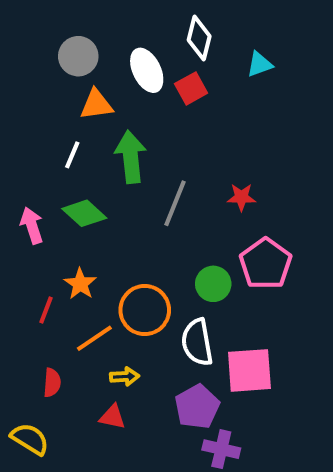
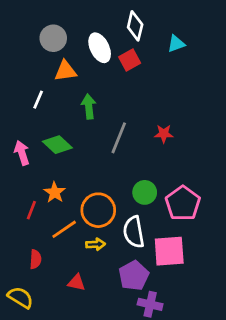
white line: (72, 155) -> (38, 100), moved
green arrow: (131, 157) -> (89, 106), size x0.7
pink pentagon: (266, 264) -> (183, 203), moved
yellow arrow: (125, 377) -> (96, 244), moved

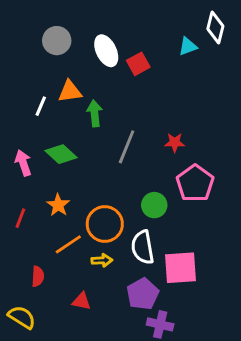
white diamond: (135, 26) -> (215, 27), moved
orange triangle: (65, 71) -> (70, 92), moved
pink pentagon: (183, 203) -> (195, 183), moved
red line: (31, 210) -> (20, 218), moved

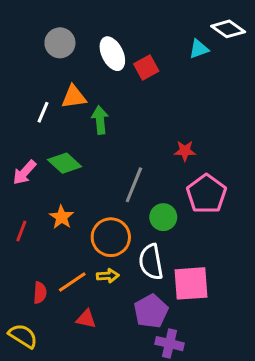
white diamond: (215, 27) -> (228, 29), turned -68
gray line: (127, 147) -> (134, 185), moved
pink arrow: (23, 163) -> (24, 172), turned -120
orange line: (68, 244) -> (72, 282), moved

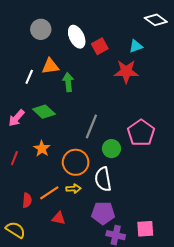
cyan triangle: (199, 49) -> (136, 46), moved
red star: (185, 151) -> (126, 72), moved, size x1.6
pink square: (191, 283) -> (145, 229), moved, size x0.7
purple pentagon: (151, 311) -> (103, 213), turned 30

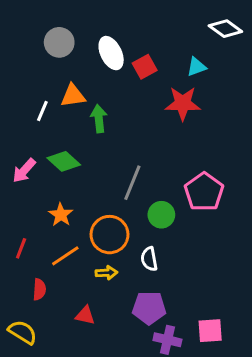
red line: (14, 158) -> (21, 248), moved
white semicircle: (103, 179) -> (149, 259), size x0.7
orange line: (49, 193) -> (65, 256), moved

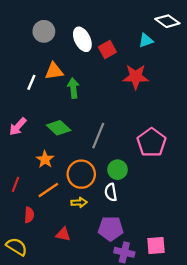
cyan triangle: (196, 67) -> (146, 40), moved
green diamond: (64, 161) -> (59, 128), moved
green circle: (161, 215) -> (118, 170), moved

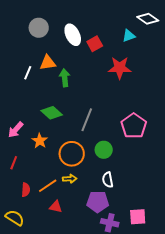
pink arrow: (18, 127) -> (16, 130), moved
orange line: (48, 190) -> (48, 186), moved
white semicircle: (111, 192) -> (108, 180), moved

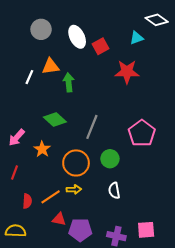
purple pentagon: (98, 202) -> (80, 230), moved
yellow semicircle: (15, 218) -> (16, 231), turned -30

